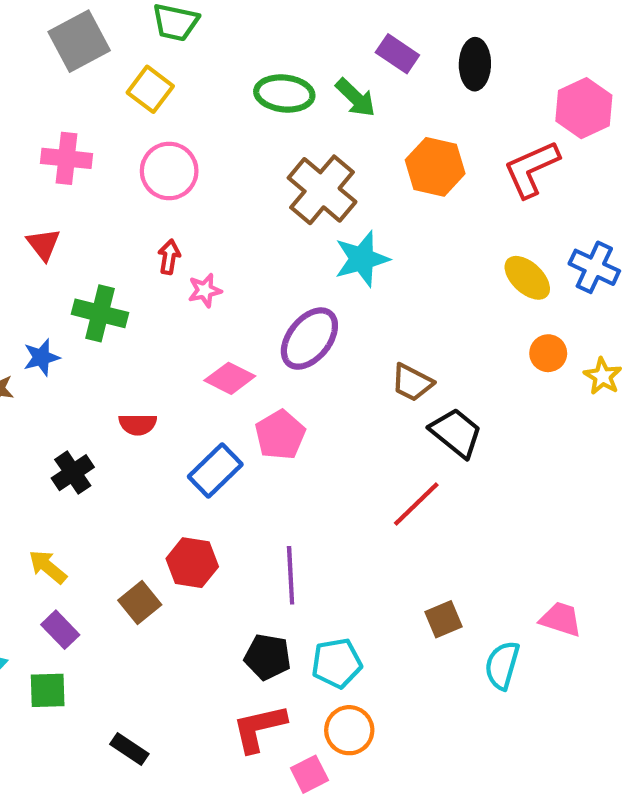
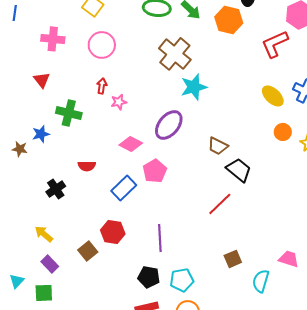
orange hexagon: (435, 167) -> (229, 20), moved

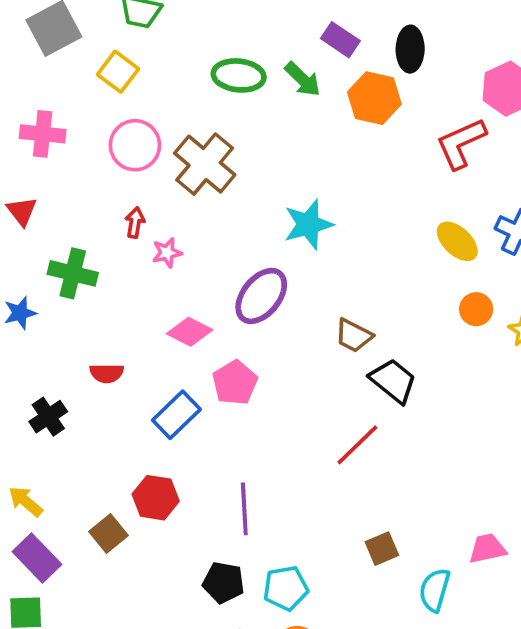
brown cross: (175, 54) -> (205, 164), moved
pink trapezoid: (289, 259) -> (487, 549), turned -30
purple rectangle: (50, 264) -> (37, 558), size x1.4

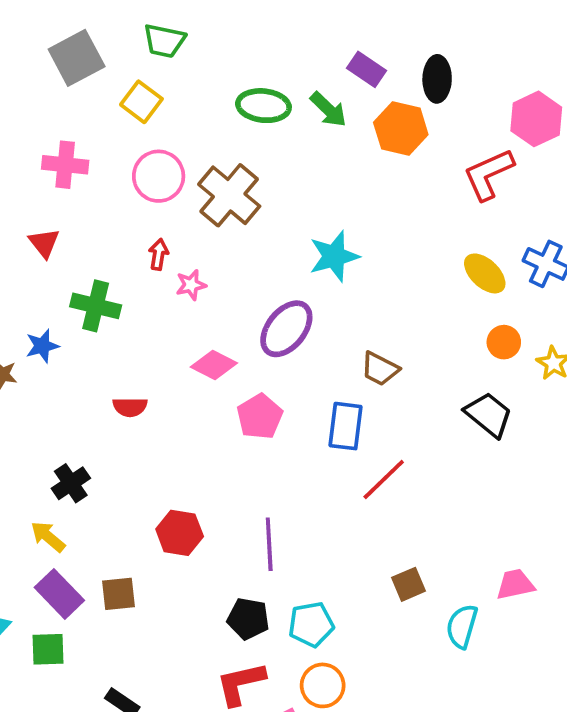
black trapezoid: (393, 381) -> (489, 415), moved
blue rectangle: (176, 415) -> (346, 426), moved, turned -39
black cross: (48, 417) -> (71, 483), moved
brown square: (109, 533) -> (119, 594), moved, turned 33

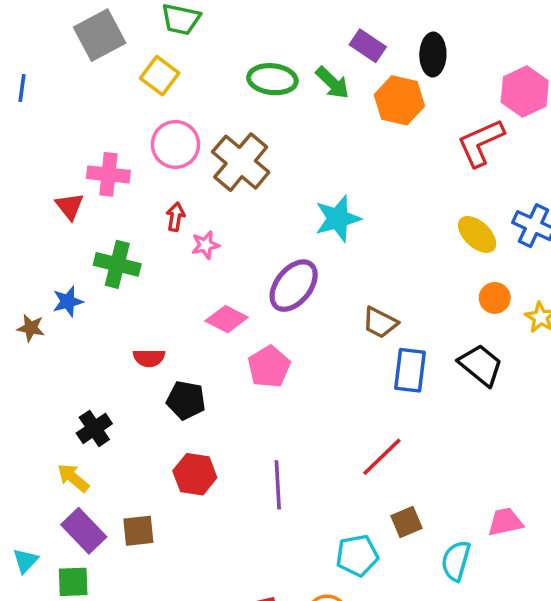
pink cross: (65, 165) -> (108, 174), moved
blue rectangle: (346, 426) -> (410, 370), moved
red line: (384, 479) -> (382, 457), moved
black pentagon: (248, 619) -> (186, 400), moved
cyan pentagon: (311, 624) -> (357, 555), moved

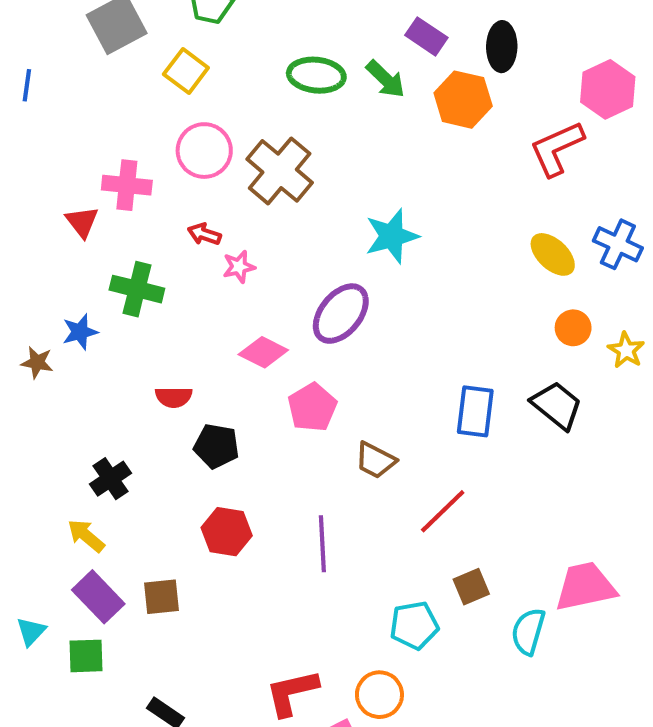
red arrow: (175, 217) -> (204, 234), turned -80
brown trapezoid: (380, 323) -> (375, 460), moved
pink trapezoid: (505, 522) -> (585, 587), size x1.5

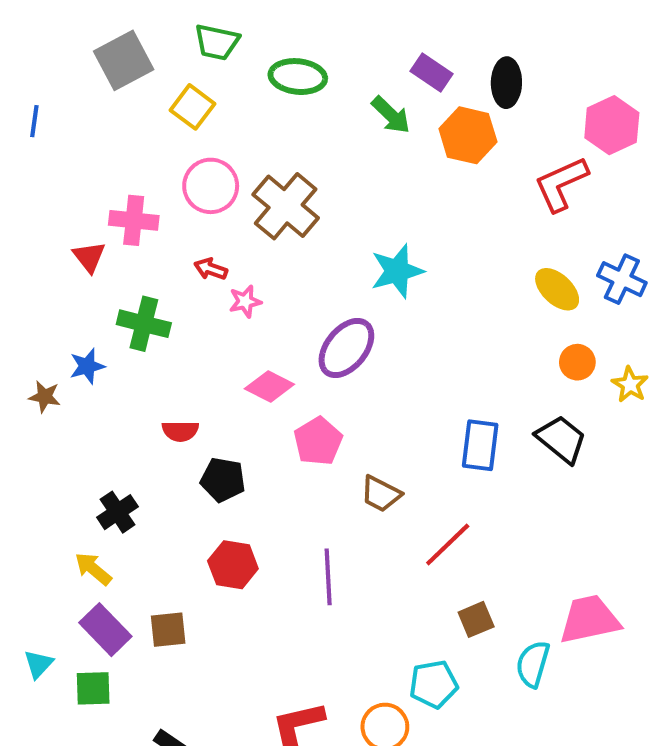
green ellipse: (316, 75) -> (298, 77), moved
cyan pentagon: (414, 625) -> (434, 684), moved

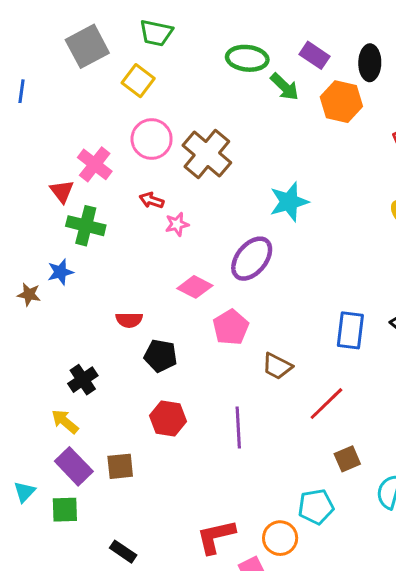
green ellipse: (298, 77) -> (247, 58), moved
pink cross: (134, 220) -> (95, 164), turned 32
green cross: (144, 324) -> (86, 226), moved

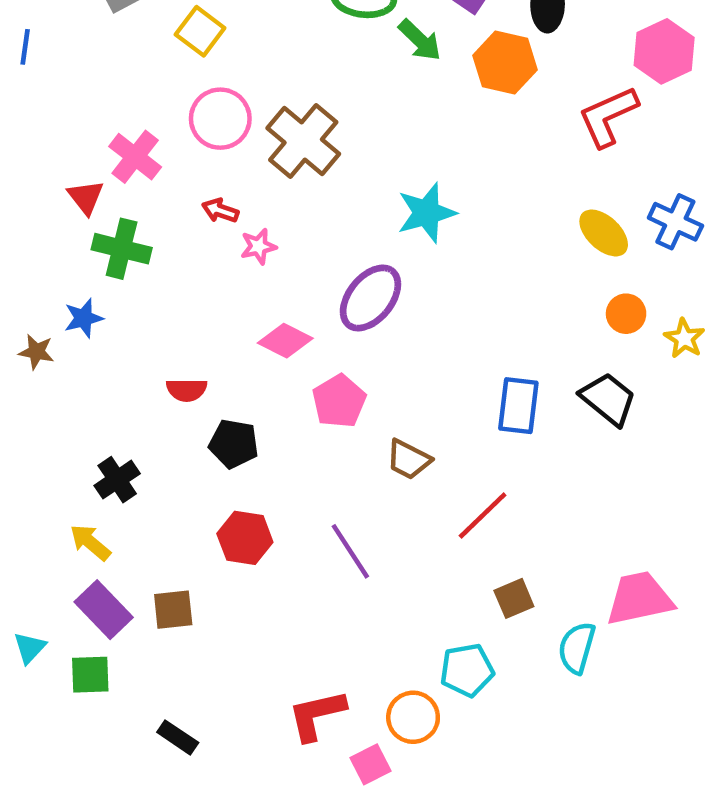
purple line: (238, 427) -> (350, 551), turned -30

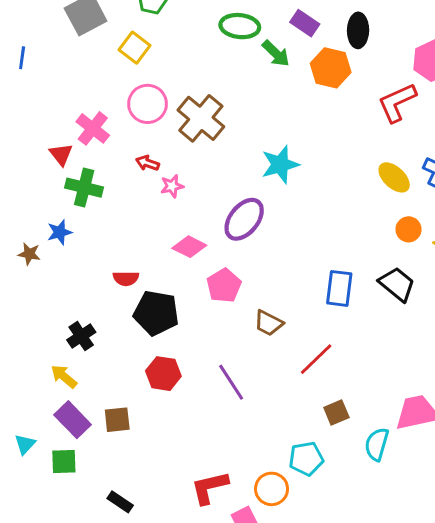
black pentagon: (234, 444) -> (156, 313), size x1.4

